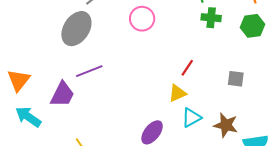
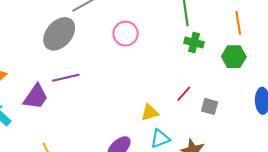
red line: (187, 68) -> (184, 94), moved

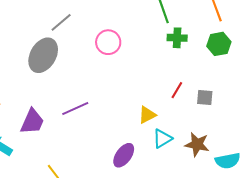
purple line: (66, 78) -> (75, 109), moved

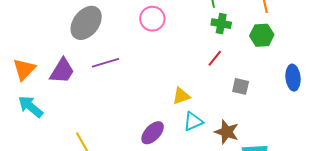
red line: (177, 90) -> (215, 58), moved
purple line: (75, 109) -> (105, 63), moved
purple trapezoid: (32, 122) -> (62, 71), moved

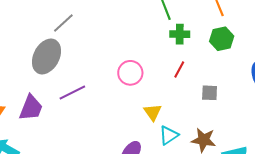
pink circle: (152, 19) -> (130, 73), moved
yellow triangle: (181, 96) -> (153, 112), turned -36

